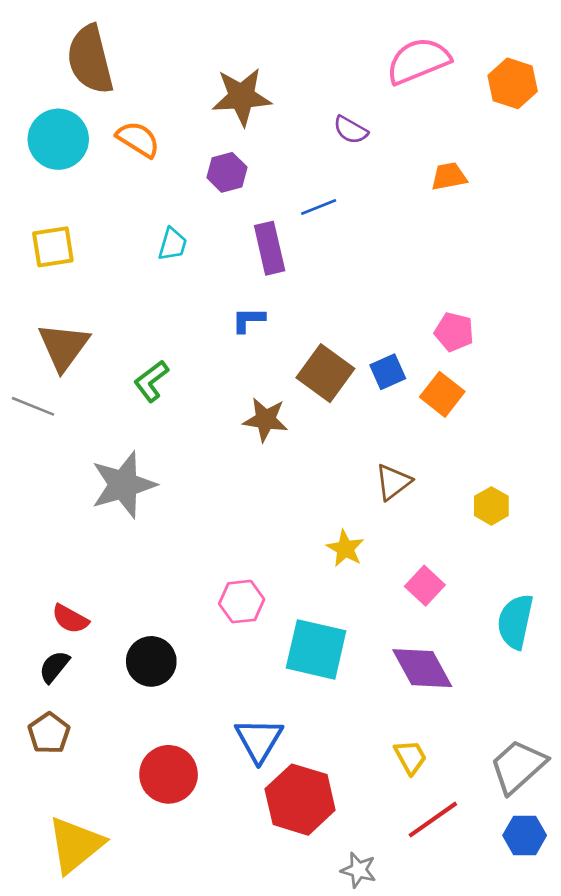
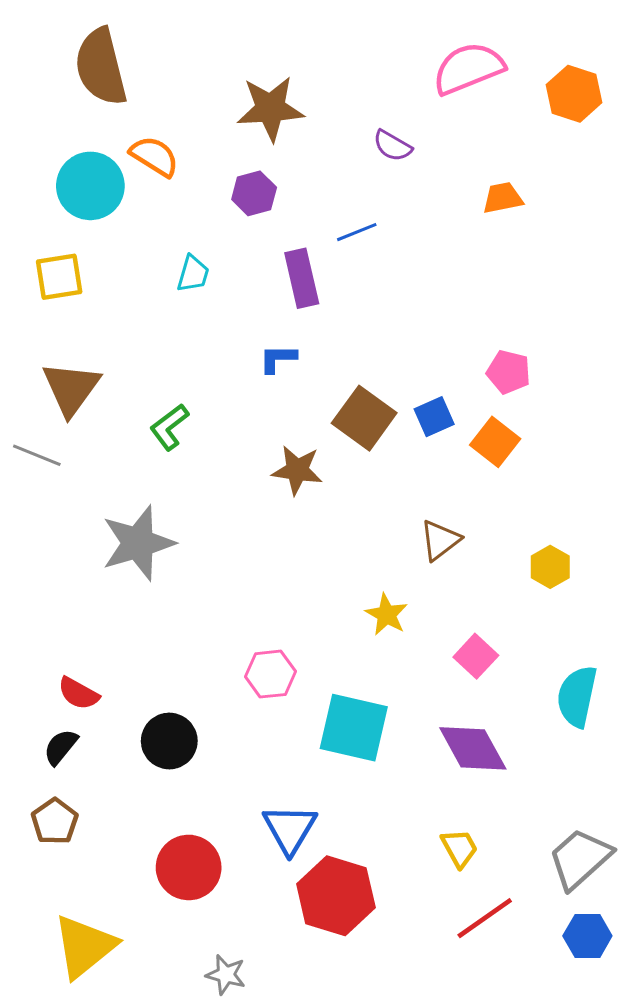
cyan circle: (58, 139) -> (90, 186), moved
gray star: (359, 870) -> (226, 975), moved

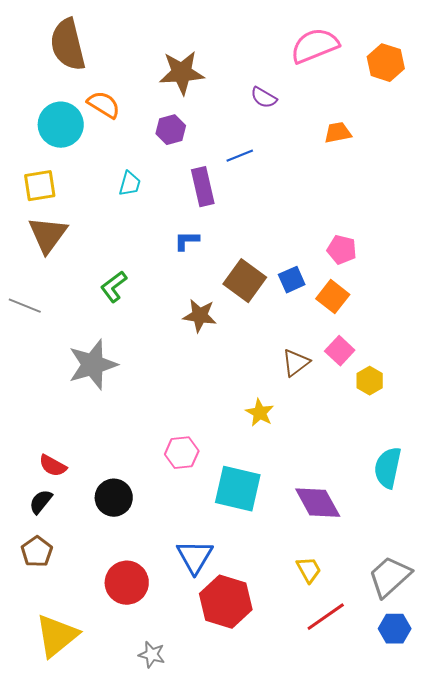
brown triangle: (71, 388) -> (48, 235), moved
pink square: (476, 656) -> (340, 351), moved

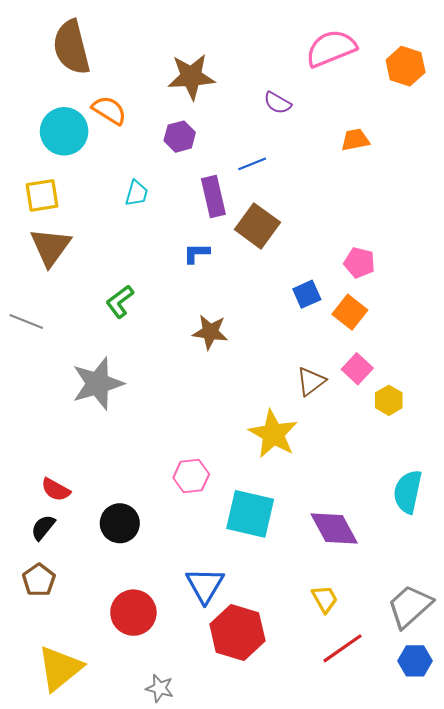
brown square: (245, 281) -> (257, 226), moved
yellow star: (260, 413) -> (273, 434), size x1.6

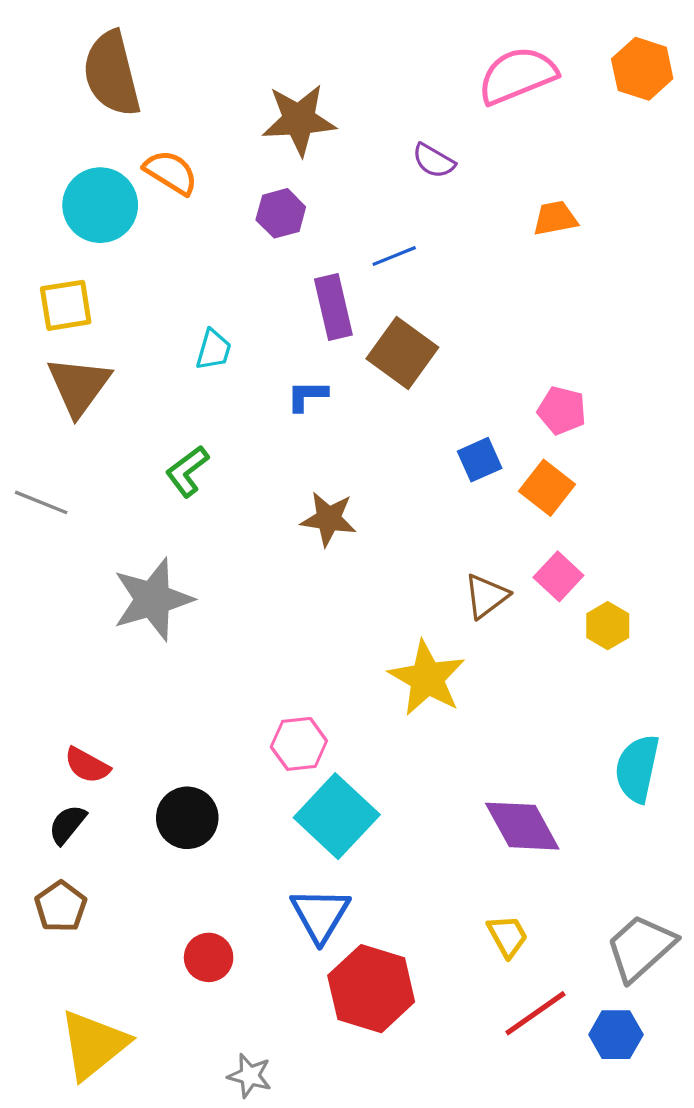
orange hexagon: (406, 66) -> (642, 69), moved
cyan trapezoid: (137, 193) -> (214, 350), moved
cyan square: (250, 514) -> (337, 816), moved, turned 30
red circle: (133, 613) -> (209, 957), size x0.7
blue hexagon: (415, 661) -> (616, 1035), moved

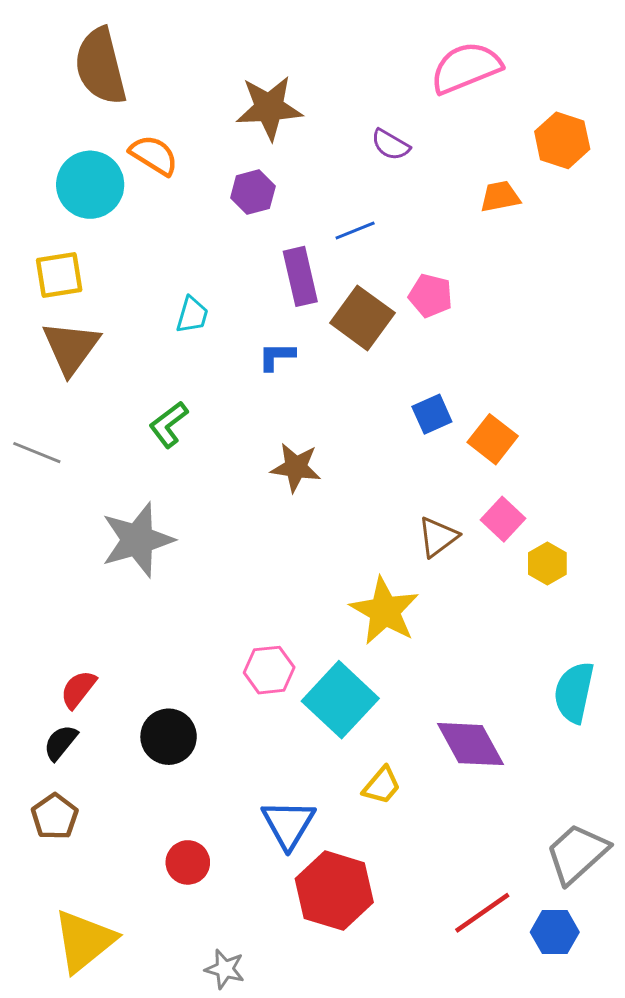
orange hexagon: (642, 69) -> (562, 140), moved
pink pentagon: (562, 410) -> (430, 296), moved
red semicircle: (87, 765) -> (78, 689), turned 99
cyan square: (337, 816) -> (340, 700), moved
yellow trapezoid: (508, 936) -> (382, 786), moved, turned 69

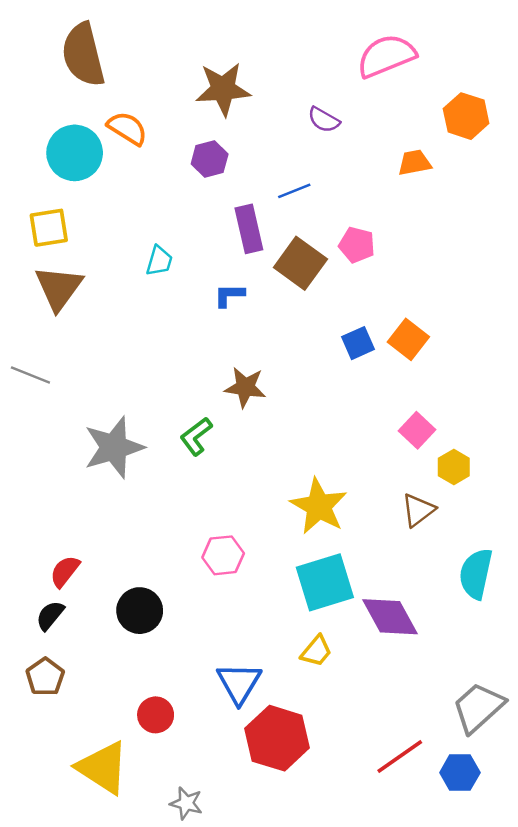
green L-shape: (169, 424) -> (196, 436), moved
orange square: (493, 439) -> (408, 339), moved
brown triangle: (438, 537) -> (418, 510), moved
cyan square: (340, 700) -> (325, 582), moved, turned 30
yellow triangle: (84, 941) -> (103, 768), moved, turned -48

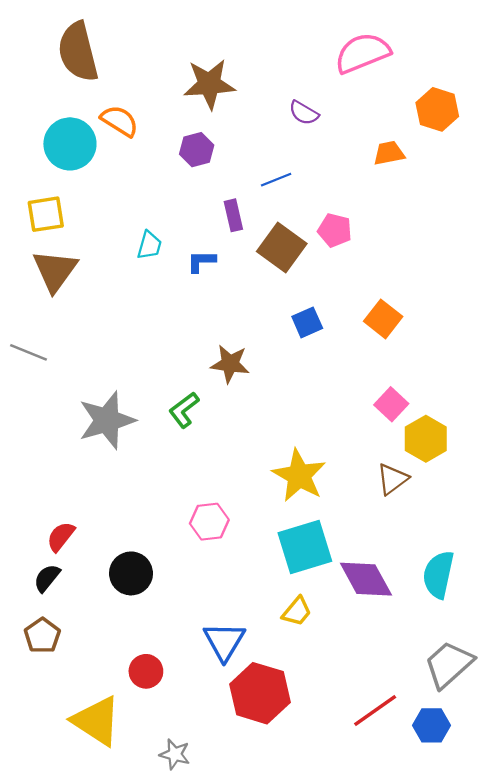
purple rectangle: (249, 229) -> (233, 215), size x0.7
blue L-shape: (229, 295) -> (201, 261), moved
blue square: (358, 343) -> (307, 322), moved
yellow hexagon: (454, 467) -> (426, 439), size x1.4
cyan semicircle: (476, 574) -> (438, 575), moved

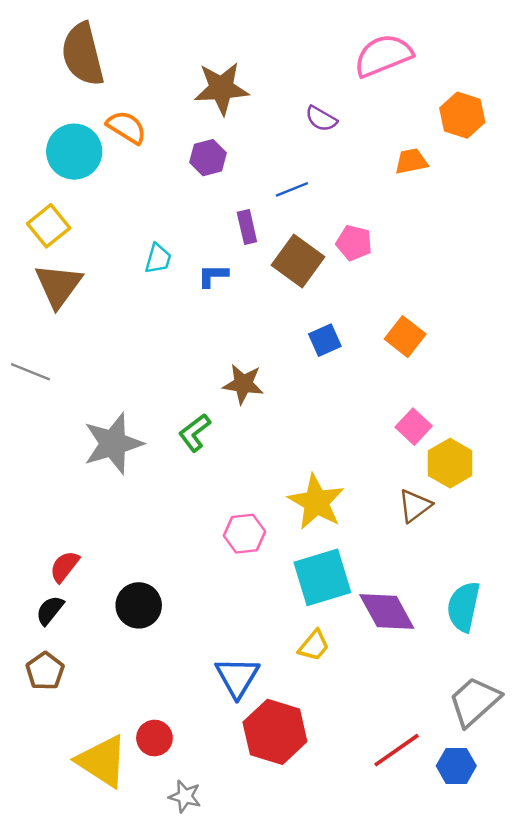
yellow square: (46, 214) -> (49, 226), turned -30
pink hexagon: (209, 522) -> (245, 534), moved
red circle: (146, 671) -> (154, 738), moved

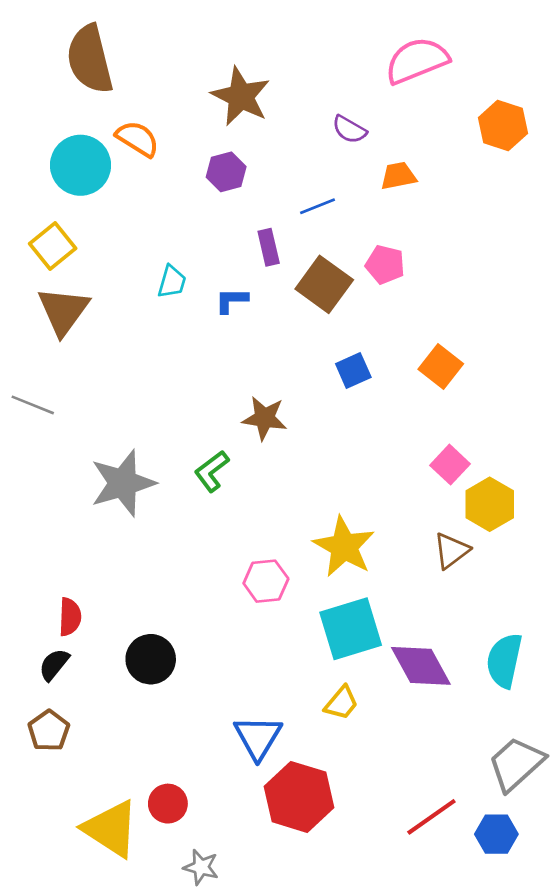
brown star: (221, 88) -> (241, 96), turned 30
orange trapezoid: (411, 161) -> (398, 176), moved
red semicircle: (64, 566) -> (70, 617), turned 144

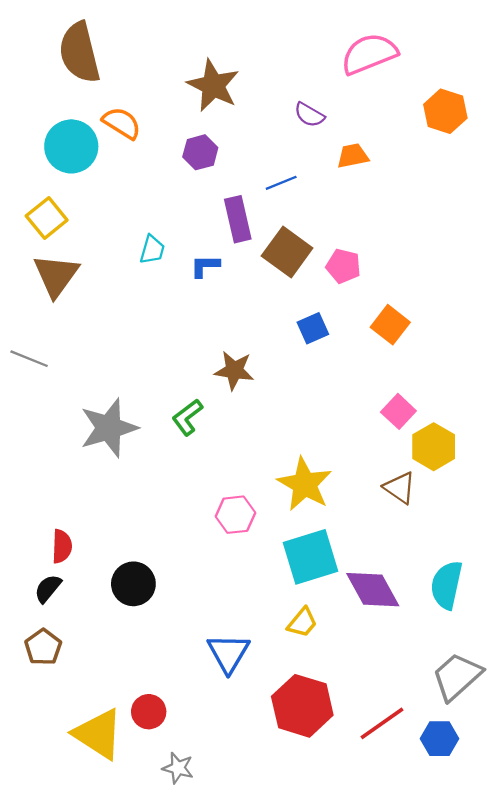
purple rectangle: (269, 247) -> (238, 219), size x1.4
pink pentagon: (385, 265) -> (343, 266), moved
brown triangle: (451, 551) -> (400, 488), turned -48
red hexagon: (299, 797) -> (302, 706), moved

